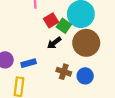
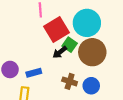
red square: (51, 20) -> (57, 29), size x1.6
green square: (64, 26) -> (70, 45), moved

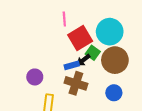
blue rectangle: (34, 73) -> (72, 65), moved
brown cross: (70, 81) -> (76, 83), moved, size x1.5

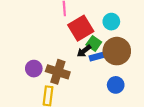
cyan circle: (110, 32) -> (111, 22), size x0.6
blue rectangle: (72, 65) -> (97, 57), moved
brown cross: (76, 83) -> (58, 72), moved

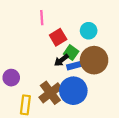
red square: (81, 28) -> (58, 37), size x0.7
brown cross: (58, 72) -> (50, 93), moved, turned 35
blue circle: (116, 85) -> (73, 91), moved, size x1.6

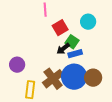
brown circle: (94, 60) -> (93, 78), moved, size x0.7

